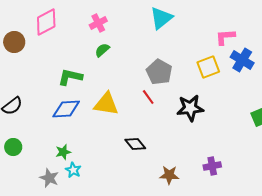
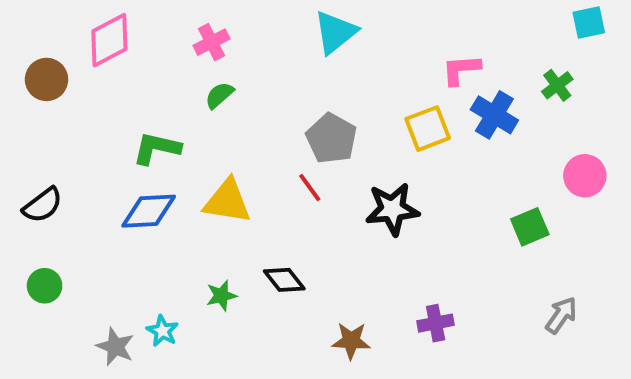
green star: (63, 152) -> (221, 296), moved

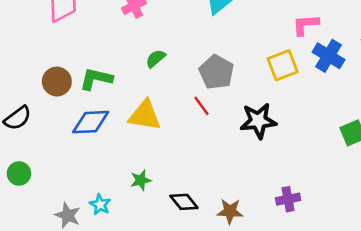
brown circle: (47, 79) -> (57, 82), moved
green semicircle: (219, 95) -> (156, 59), moved
black diamond: (284, 280) -> (184, 202), moved

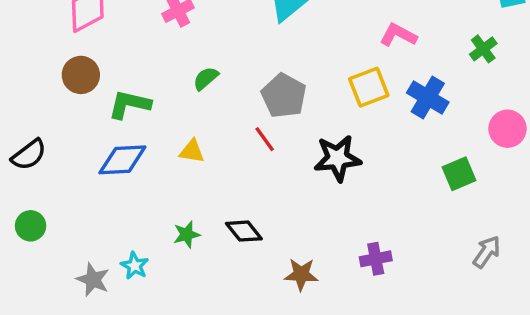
pink L-shape: (306, 25) -> (398, 35), turned 32
blue cross: (329, 56) -> (428, 97), moved
brown circle: (57, 82) -> (81, 75), moved
yellow triangle: (145, 115) -> (192, 151), size x0.6
black diamond: (184, 202) -> (244, 231), moved

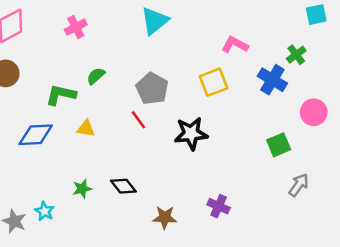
blue cross: (428, 97) -> (272, 80), moved
green L-shape: (129, 104) -> (61, 95), moved
gray arrow: (487, 252) -> (299, 185), moved
purple cross: (376, 259) -> (219, 206), turned 35

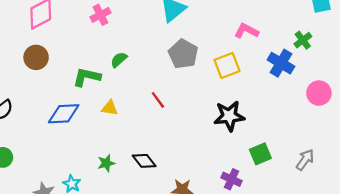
gray pentagon: (152, 88) -> (183, 54), moved
black star: (191, 134) -> (229, 116), moved
green square: (279, 145) -> (260, 154), moved

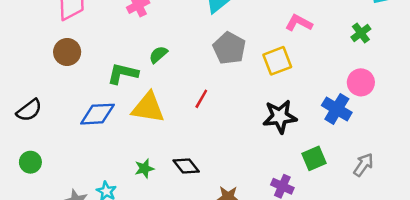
blue cross: (281, 63) -> (337, 109), moved
pink circle: (319, 93) -> (361, 82), moved
red line: (158, 100) -> (201, 99), turned 66
yellow triangle: (110, 108) -> (148, 108), size x1.8

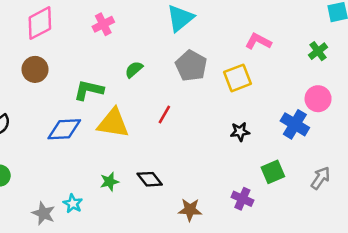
green semicircle: (158, 55) -> (134, 69), moved
black star: (280, 117) -> (240, 132), size x0.6

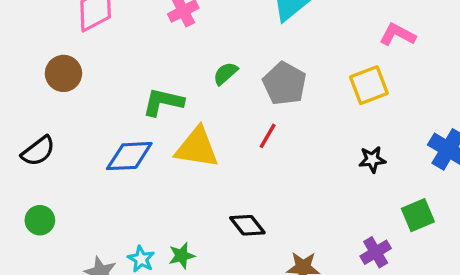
gray pentagon: (191, 66) -> (285, 84), moved
brown circle: (35, 69) -> (63, 73), moved
green star: (109, 182) -> (182, 256), moved
purple cross: (242, 199) -> (376, 252), turned 35

